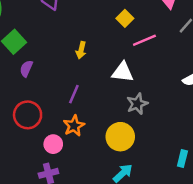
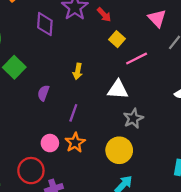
purple semicircle: (26, 69) -> (43, 93), moved
red circle: (28, 115) -> (31, 171), moved
pink circle: (53, 144) -> (50, 143), moved

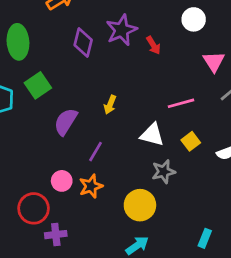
yellow square: (117, 39) -> (191, 141), moved
purple semicircle: (43, 93) -> (66, 122), size x1.5

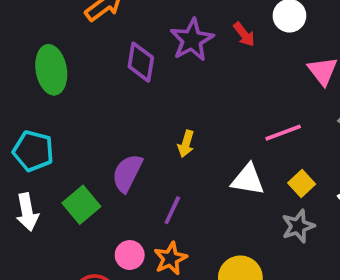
red arrow: (153, 45) -> (244, 34), moved
green square: (38, 85) -> (81, 205), moved
gray star: (164, 172) -> (298, 226), moved

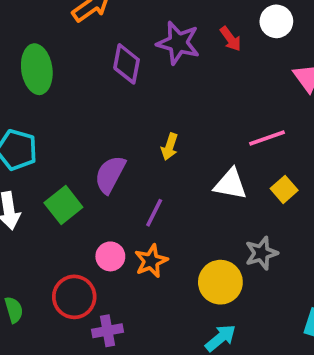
purple star: (192, 40) -> (178, 43), turned -30
gray star: (298, 226) -> (261, 253), moved

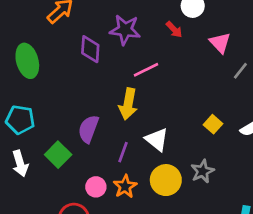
red arrow: (231, 39) -> (174, 30), moved
pink line: (267, 138) -> (146, 70), moved
yellow arrow: (170, 147) -> (128, 104), size x1.6
white triangle: (230, 184) -> (157, 139), moved, turned 35
yellow circle: (220, 282) -> (166, 180), moved

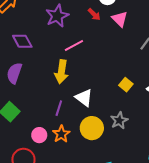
purple star: (125, 30) -> (57, 16), turned -30
pink triangle: (220, 43) -> (120, 19), moved
purple diamond: (90, 49) -> (22, 41), moved, turned -30
purple semicircle: (88, 129) -> (14, 73), moved

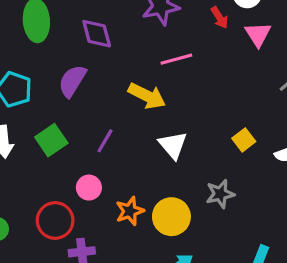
yellow arrow: (61, 72) -> (147, 96), turned -85
purple line: (59, 108) -> (105, 141), moved
yellow circle: (92, 128) -> (171, 217), moved
orange star: (61, 134) -> (130, 211), moved

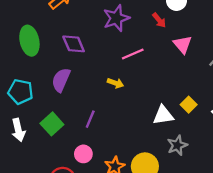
pink triangle: (258, 34) -> (182, 44), moved
yellow arrow: (147, 96) -> (115, 83), size x0.6
white triangle: (173, 145) -> (163, 115), moved, turned -50

